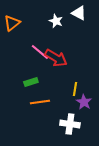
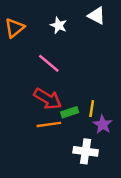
white star: (56, 21) -> (59, 25), moved
red arrow: (56, 58) -> (48, 99), moved
green rectangle: (31, 82) -> (70, 112), moved

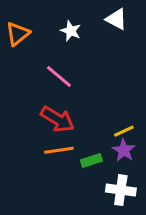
yellow line: (92, 109) -> (124, 131), moved, turned 56
green rectangle: (70, 112) -> (91, 161), moved
white cross: (86, 151) -> (121, 190), moved

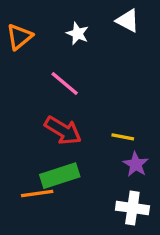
yellow line: (124, 131) -> (123, 137), moved, turned 36
orange line: (59, 150) -> (37, 193), moved
green rectangle: (91, 161) -> (60, 176), moved, size x1.6

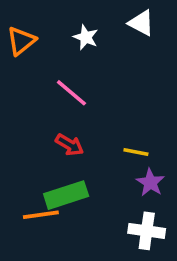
red arrow: (63, 130) -> (70, 145), size x0.7

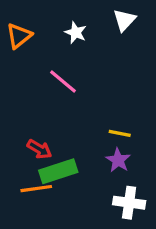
white triangle: (141, 23) -> (124, 20), turned 45
red arrow: (70, 145) -> (39, 149), moved
purple star: (150, 182) -> (118, 160), moved

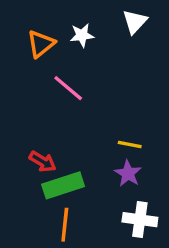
white star: (76, 33) -> (82, 35), turned -30
orange triangle: (19, 36) -> (41, 44), moved
orange line: (36, 189) -> (65, 225), moved, turned -76

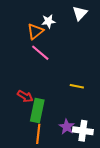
orange triangle: (41, 44) -> (35, 31), moved
purple star: (128, 173) -> (67, 127), moved
green rectangle: (63, 185) -> (37, 110), turned -60

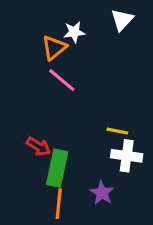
white cross: (83, 131) -> (127, 156), moved

